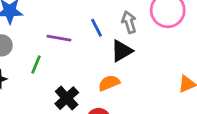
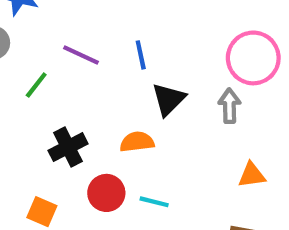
gray arrow: (129, 22) -> (229, 106), moved
black triangle: (122, 51) -> (169, 99), turned -30

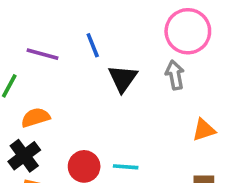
orange semicircle: (137, 142) -> (36, 117), moved
black cross: (68, 147) -> (24, 156), moved

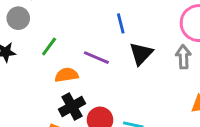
purple line: (42, 54) -> (96, 58), moved
black cross: (24, 156) -> (72, 106), moved

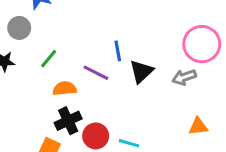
blue line: (121, 23) -> (118, 51), moved
gray arrow: (183, 57) -> (184, 77), turned -110

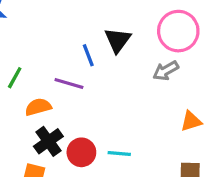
black triangle: (141, 71) -> (118, 40), moved

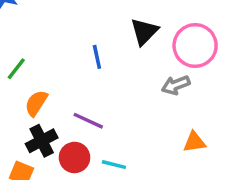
black triangle: (118, 40) -> (144, 32), moved
purple line: (69, 84) -> (88, 121), moved
orange semicircle: (38, 107) -> (36, 103), turned -50

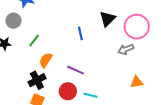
black cross: (42, 141) -> (37, 80), moved

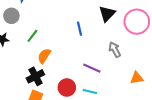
gray arrow: (126, 49) -> (115, 50), moved, turned 84
purple line: (76, 70) -> (92, 68), moved

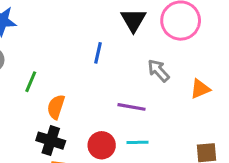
blue line: (79, 29) -> (98, 53), turned 40
black cross: (35, 76) -> (51, 141), turned -30
orange triangle: (137, 78) -> (200, 89), moved

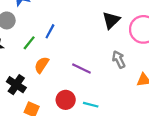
blue line: (98, 53) -> (50, 31), moved
purple line: (132, 107) -> (81, 69), moved
black cross: (51, 141) -> (16, 85), moved

